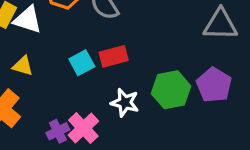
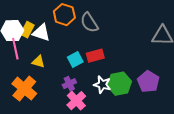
purple pentagon: (214, 85) -> (148, 82), moved
green hexagon: (171, 90) -> (119, 84), moved
purple cross: (58, 131) -> (69, 84), moved

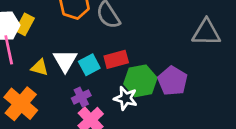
white triangle: (41, 33) -> (65, 61), moved, turned 42
purple pentagon: (148, 82) -> (173, 81), moved
green hexagon: (119, 84) -> (140, 81), moved

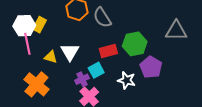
cyan square: (89, 65) -> (96, 70), moved
green hexagon: (140, 81) -> (135, 44), moved
white star: (126, 98) -> (127, 80), moved

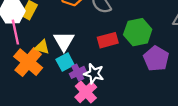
cyan square: (96, 70) -> (65, 62), moved
white star: (127, 80) -> (94, 74), moved
orange cross: (36, 84) -> (28, 62), moved

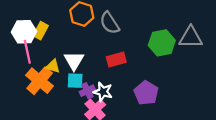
green hexagon: (138, 32) -> (162, 43), moved
purple pentagon: (156, 59) -> (146, 93), moved
cyan square: (65, 62) -> (75, 81), turned 30

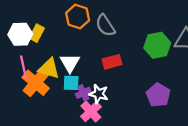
pink line: (27, 52) -> (24, 67), moved
yellow triangle: (53, 66) -> (49, 68), size x1.5
purple pentagon: (146, 93) -> (158, 95), moved

